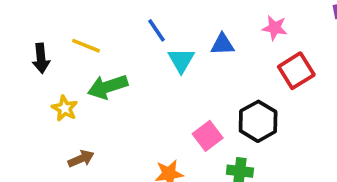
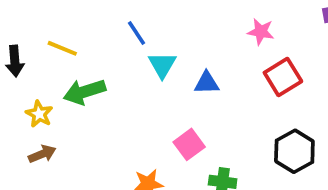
blue triangle: (222, 44) -> (207, 83), moved
black hexagon: (258, 121) -> (294, 151), moved
brown arrow: (81, 159) -> (42, 154), moved

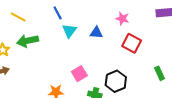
red square: (283, 77) -> (132, 43), turned -36
blue triangle: (207, 83) -> (96, 33), moved
black hexagon: (294, 151) -> (116, 81), moved

